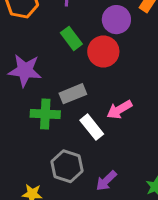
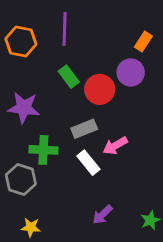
purple circle: (116, 20) -> (131, 72), moved
gray rectangle: (73, 94) -> (84, 129), moved
gray hexagon: (67, 166) -> (21, 179), moved

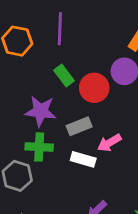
purple star: (24, 108) -> (41, 111), moved
white rectangle: (88, 163) -> (83, 159), turned -35

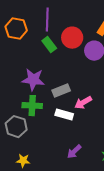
green rectangle: (64, 75) -> (49, 45), moved
red circle: (94, 88) -> (72, 38), moved

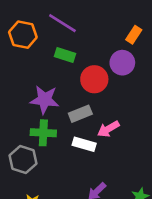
purple line: (47, 20) -> (62, 23), turned -60
red circle: (72, 38) -> (94, 79), moved
green rectangle: (49, 45) -> (65, 55), turned -35

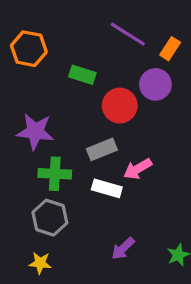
purple line: (62, 23) -> (128, 34), moved
purple star: (45, 100) -> (35, 132), moved
gray hexagon: (23, 160) -> (50, 218), moved

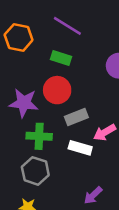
purple line: (128, 34) -> (67, 26), moved
red circle: (120, 106) -> (57, 90), moved

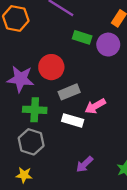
green rectangle: (61, 58) -> (82, 37), moved

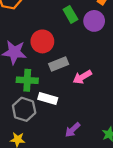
green rectangle: (82, 37) -> (70, 14), turned 42
white rectangle: (73, 120) -> (48, 99), moved

